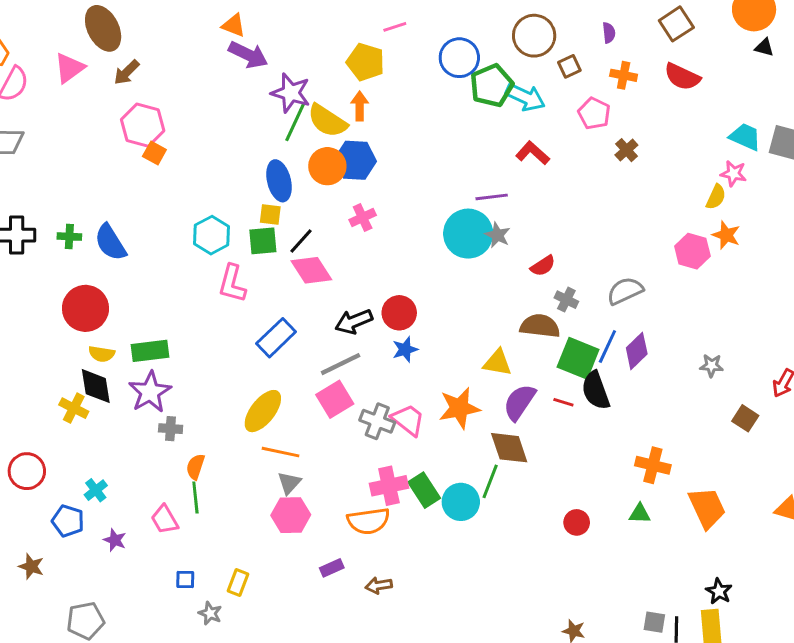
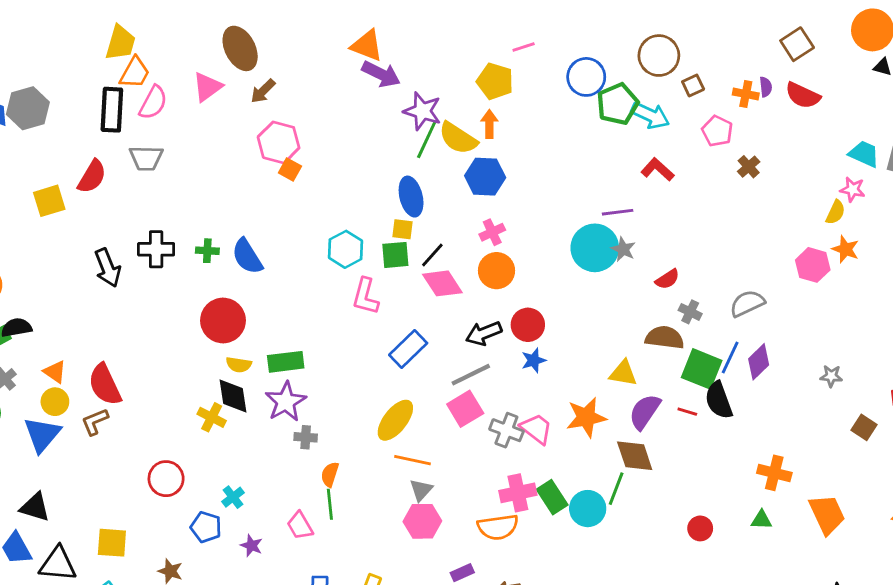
orange triangle: (234, 25) -> (367, 46), size x1.4
purple semicircle: (609, 33) -> (766, 87), moved
orange circle: (327, 166) -> (496, 271), moved

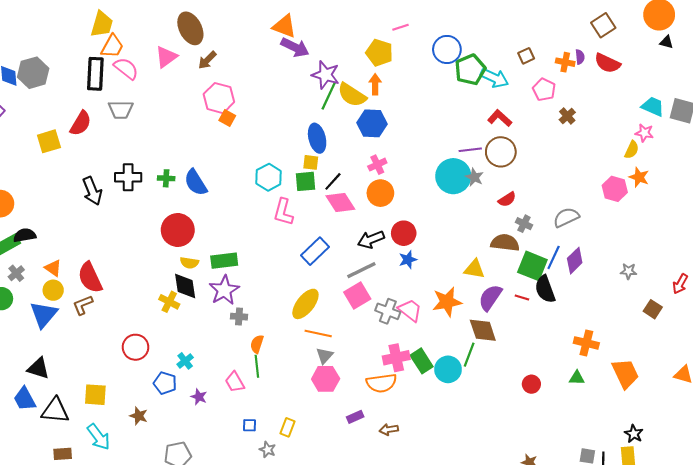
brown circle: (659, 56) -> (501, 152), moved
pink semicircle: (153, 103) -> (126, 68), turned -80

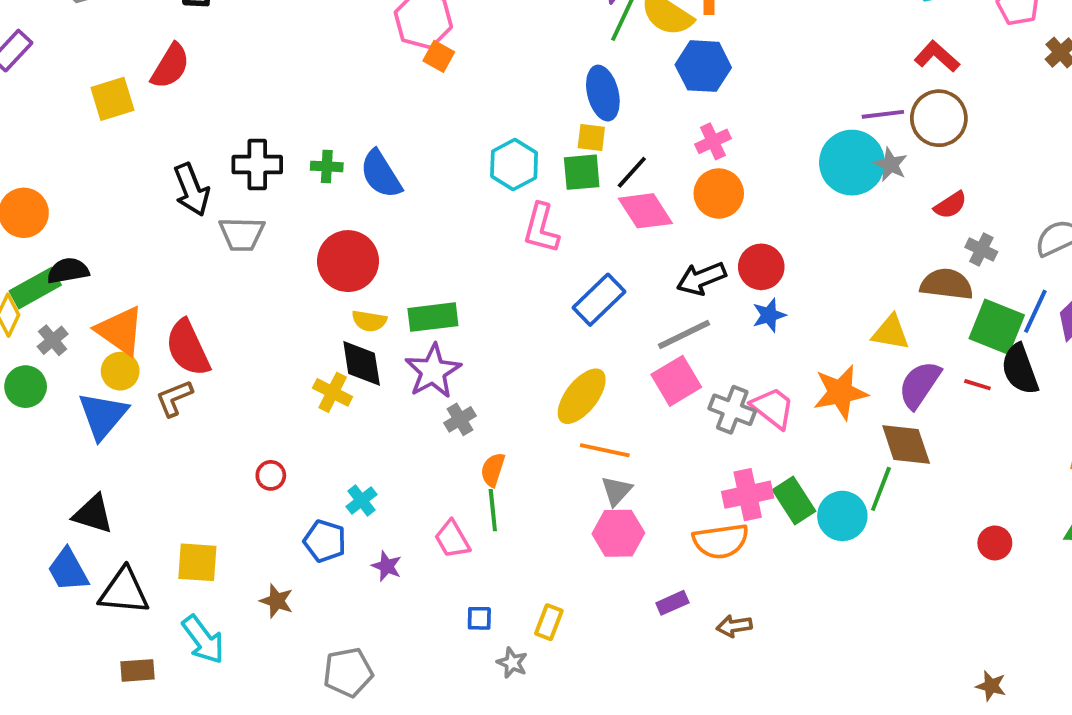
gray trapezoid: (121, 110) -> (242, 234), moved
orange triangle: (53, 268) -> (120, 331), size x1.6
gray cross: (239, 317) -> (460, 419), turned -35
red circle: (136, 347) -> (271, 475), size x0.6

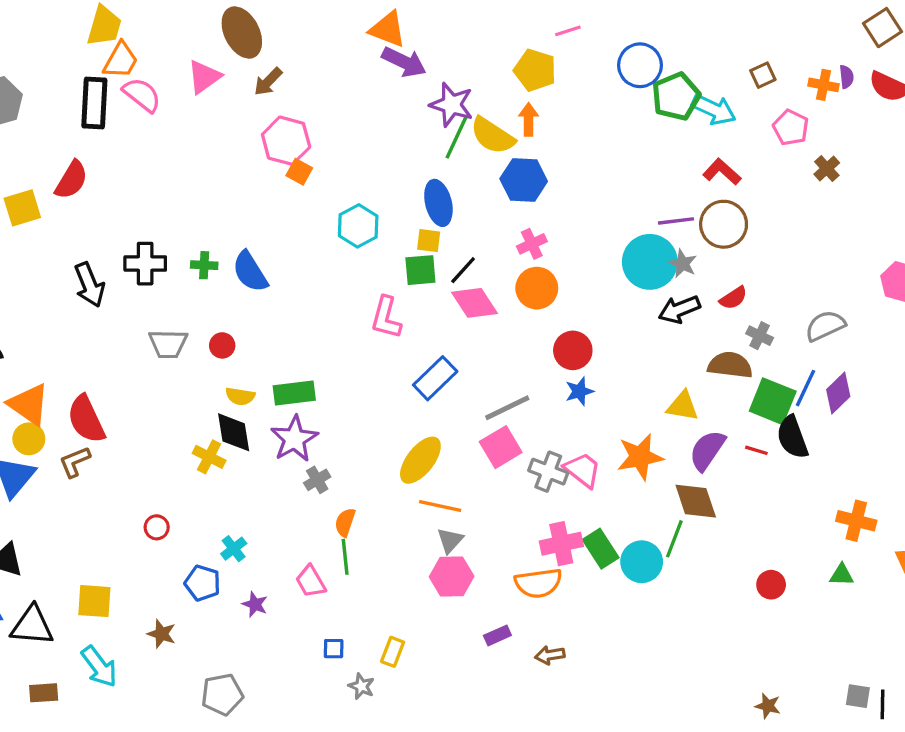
cyan hexagon: (514, 165) -> (358, 226), moved
gray trapezoid: (242, 234) -> (168, 344), moved
red circle: (348, 261) -> (222, 345), size x0.5
black arrow: (701, 278) -> (679, 309), moved

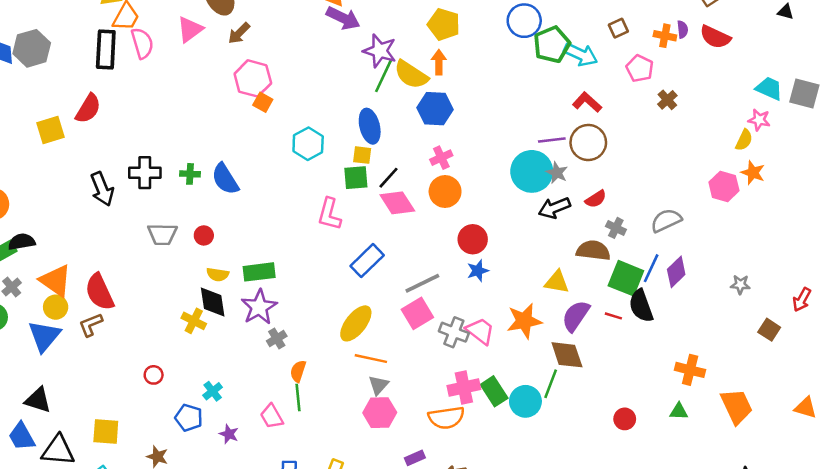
pink semicircle: (142, 95) -> (142, 43), turned 36

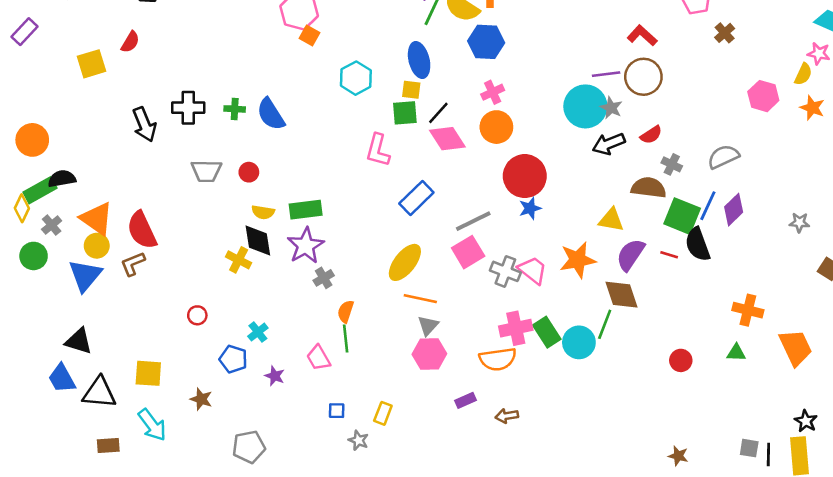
red semicircle: (88, 109) -> (130, 42), size x0.7
pink hexagon: (724, 186) -> (763, 96), moved
red circle: (473, 239) -> (525, 176), size x1.4

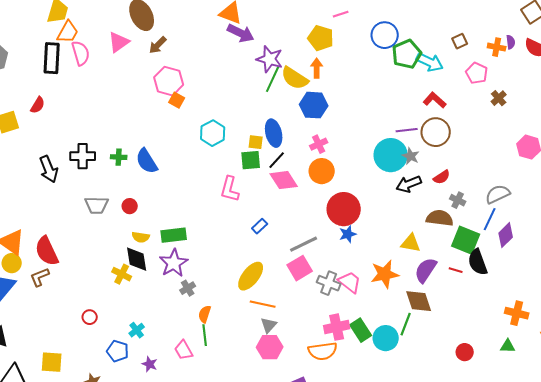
blue ellipse: (419, 60) -> (274, 133), moved
blue rectangle: (416, 198) -> (260, 226), size x0.6
blue line: (708, 206) -> (490, 219), moved

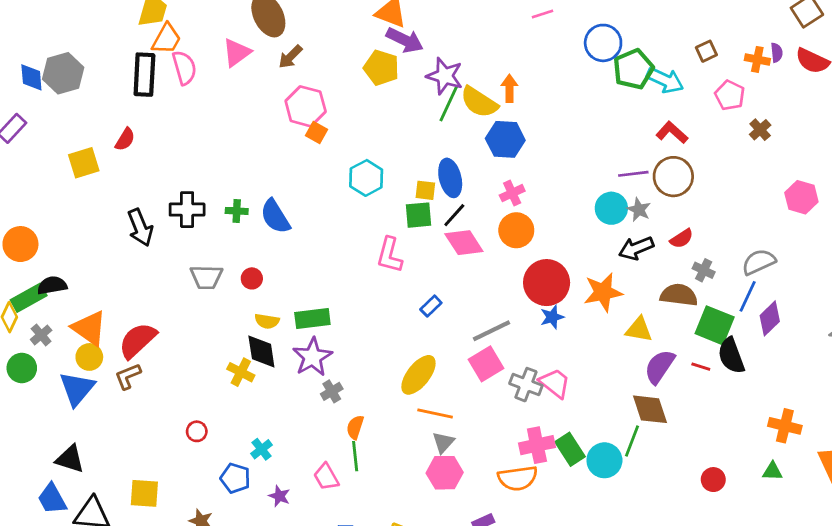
yellow pentagon: (321, 38) -> (381, 68), moved
cyan circle: (391, 155) -> (611, 208), size x0.7
red semicircle: (47, 251) -> (138, 340), turned 72
orange star: (385, 274) -> (603, 292), moved

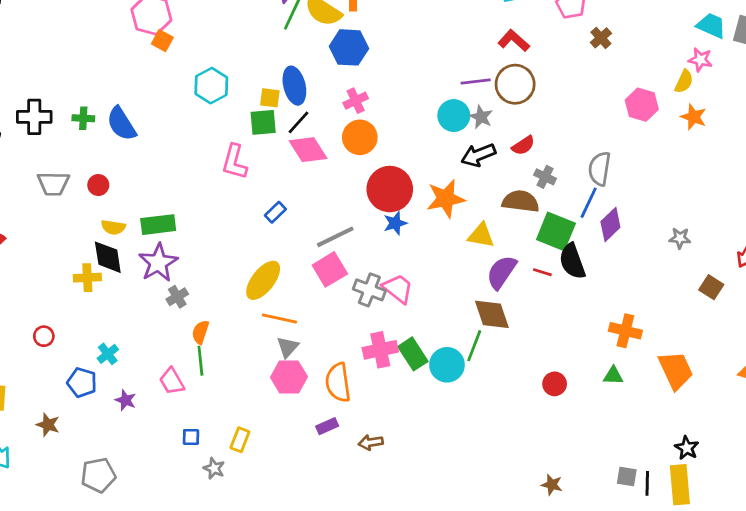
gray semicircle: (759, 262) -> (600, 169), turned -56
yellow cross: (241, 372) -> (87, 278), turned -30
orange semicircle: (518, 478) -> (338, 383), moved, turned 90

